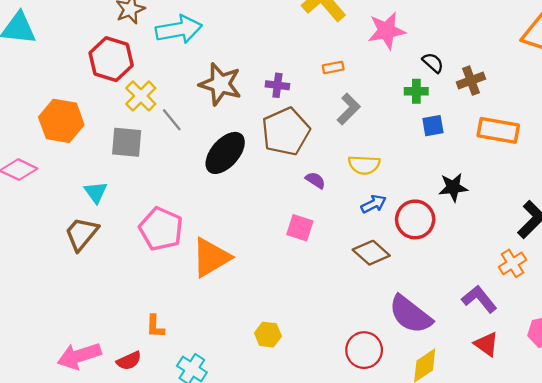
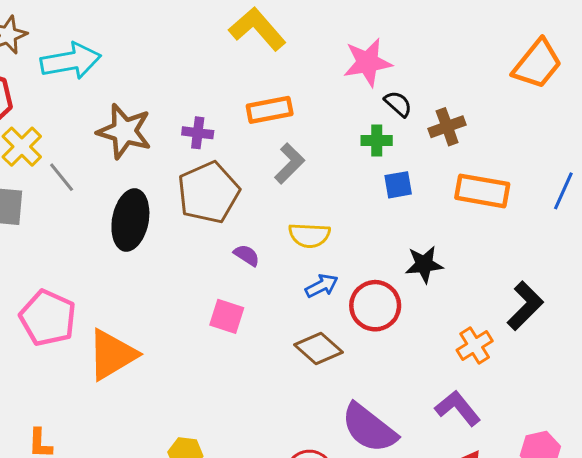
pink star: (387, 31) -> (368, 62), moved
orange rectangle: (333, 67) -> (270, 110), size x1.6
black ellipse: (225, 153) -> (130, 220), turned -30
orange cross: (513, 263) -> (475, 345), moved

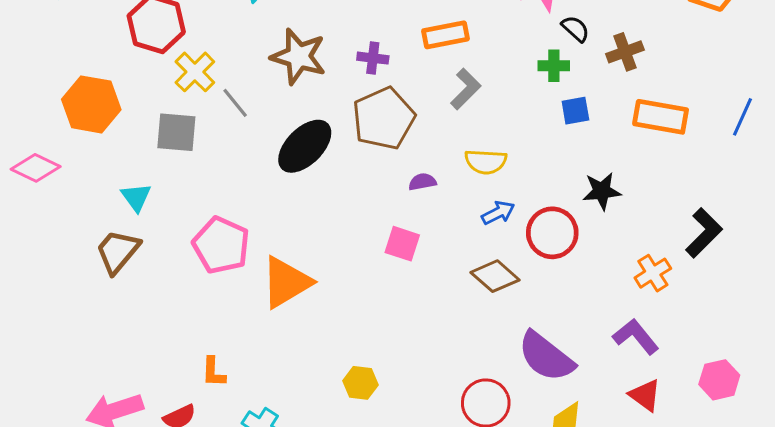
black ellipse: (130, 220) -> (305, 146), turned 34
purple semicircle: (247, 255) -> (422, 182), turned -44

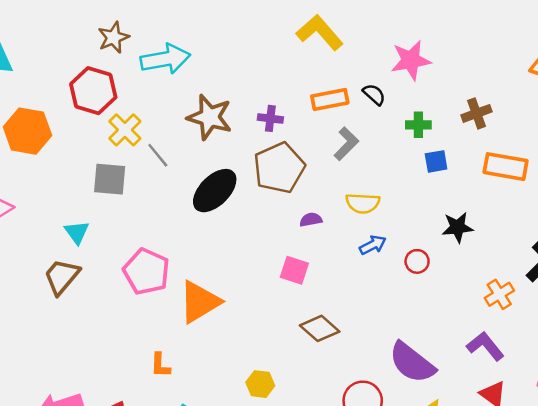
black semicircle: (575, 29) -> (374, 94), moved
orange hexagon: (91, 104) -> (27, 131), moved
red circle: (552, 233) -> (417, 261), size x0.6
brown diamond: (495, 276) -> (320, 328), moved
orange L-shape: (213, 372) -> (160, 365), moved

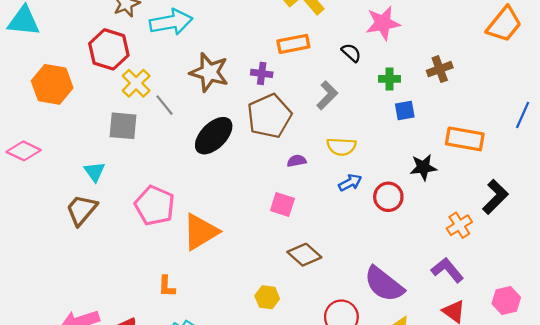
orange rectangle: (330, 99) -> (293, 44), moved
orange rectangle: (506, 167) -> (465, 139), moved
red circle: (417, 261) -> (388, 197), size x1.4
yellow hexagon: (260, 384) -> (267, 297), moved

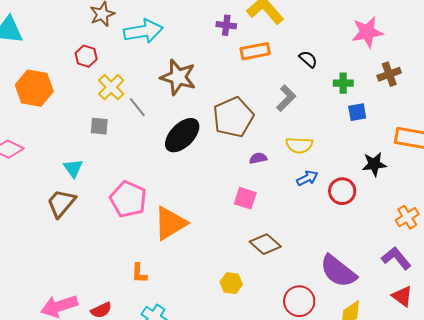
pink star: (383, 23) -> (367, 32), moved
red hexagon: (109, 49) -> (86, 56), size x0.6
purple cross: (262, 73) -> (226, 25), moved
gray square: (123, 126) -> (99, 126), size x0.7

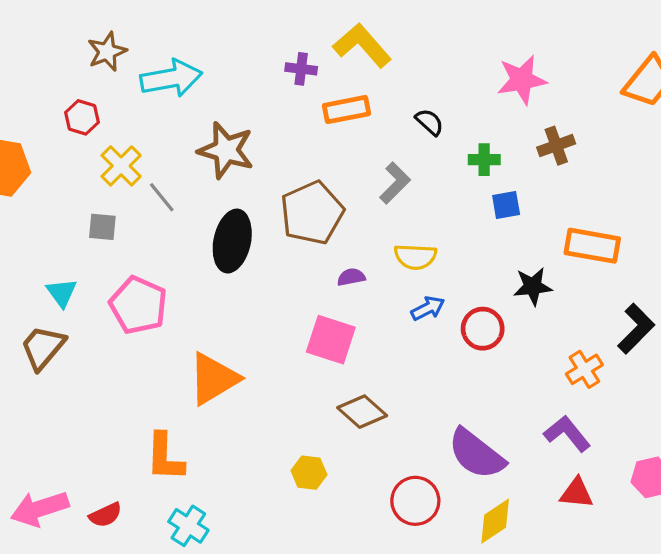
black ellipse: (182, 135) -> (232, 241), turned -33
pink square: (245, 198) -> (331, 340), size x1.4
pink pentagon: (128, 199) -> (138, 305), moved
orange L-shape: (139, 273) -> (165, 457), size x1.6
red triangle: (402, 296) -> (577, 493), turned -30

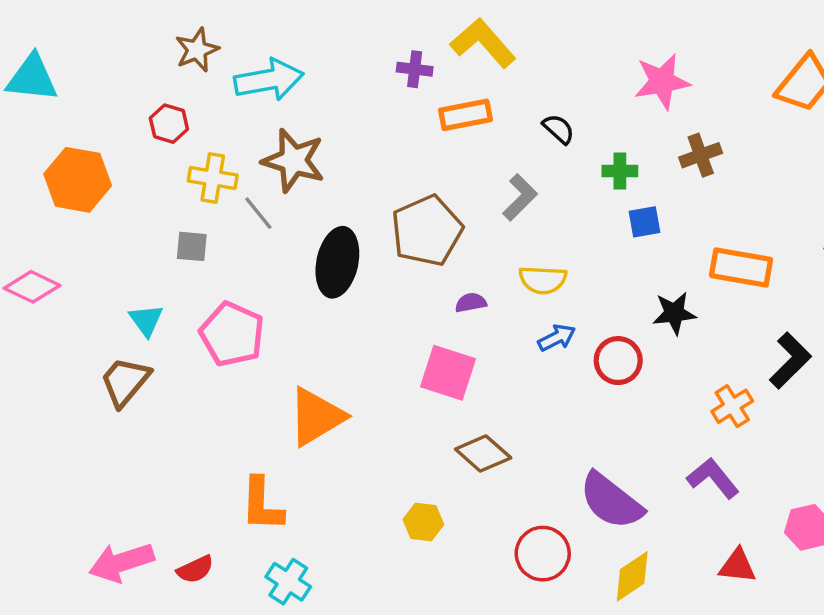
brown star: (226, 150) -> (294, 160), moved
yellow cross: (121, 166) -> (213, 178), turned -36
red triangle: (577, 493) -> (738, 566), moved

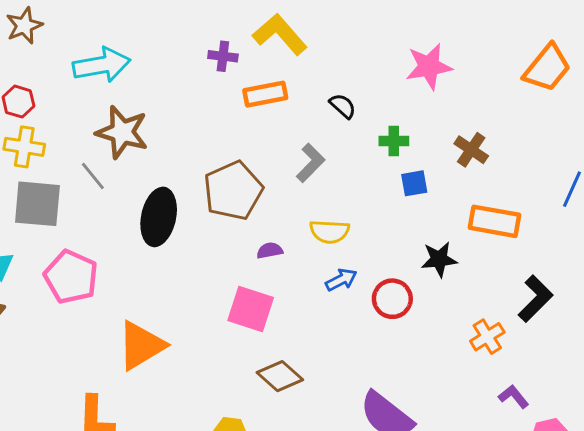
brown star: (197, 50) -> (24, 26), moved
brown cross: (701, 155) -> (471, 150), moved, turned -36
yellow cross: (213, 178) -> (24, 147), moved
gray square: (192, 246) -> (37, 204), size x1.8
purple L-shape: (713, 478) -> (514, 397), moved, size x0.7

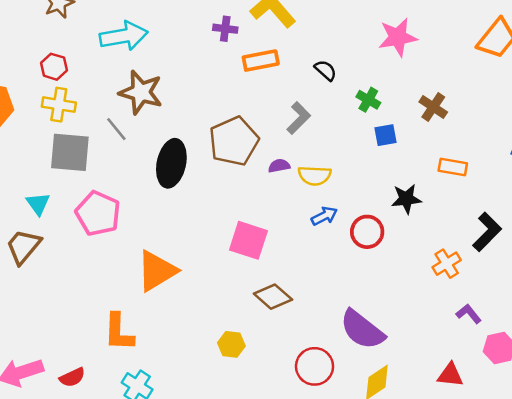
green cross: (394, 141) -> (368, 100), turned 30
orange rectangle: (495, 221) -> (453, 167), size x0.7
purple semicircle: (270, 251) -> (279, 166), moved

